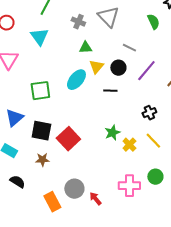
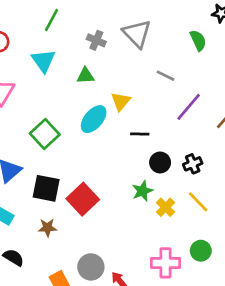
green triangle: (85, 48) -> (85, 76), moved
black circle: (118, 68) -> (160, 162), moved
green square: (40, 91) -> (45, 134), turned -35

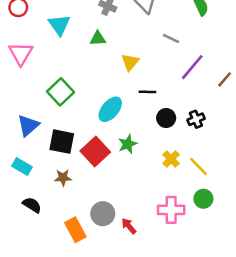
cyan ellipse: (94, 119) -> (110, 109), moved
green star: (142, 191) -> (128, 144), moved
yellow line: (198, 202) -> (198, 166), moved

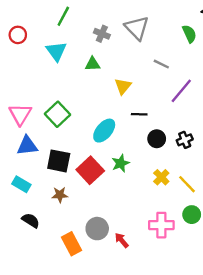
pink triangle: (21, 53) -> (20, 114), moved
blue triangle: (28, 125) -> (27, 146), turned 35

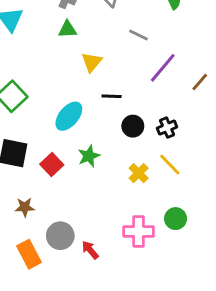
green triangle: (93, 64) -> (67, 29), moved
red square: (90, 170) -> (52, 165), size x0.7
yellow line: (187, 184) -> (170, 165), moved
brown star: (60, 195) -> (25, 207), moved

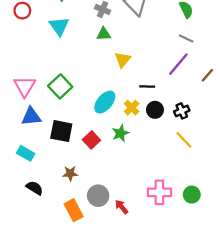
gray line: (139, 35) -> (186, 38), moved
black line: (112, 96) -> (147, 86), moved
yellow cross: (139, 173) -> (132, 108), moved
green circle: (176, 219) -> (192, 195), moved

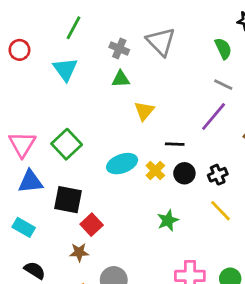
cyan ellipse: (105, 102) -> (122, 164), turned 30
green star: (120, 133) -> (168, 220), moved
red square: (91, 140) -> (92, 225), moved

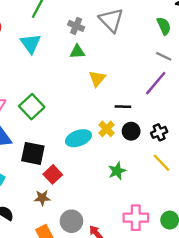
cyan ellipse: (122, 164) -> (78, 138), moved

